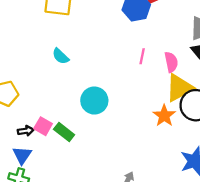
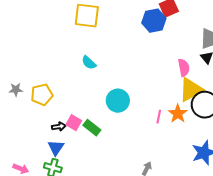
pink line: (142, 56) -> (159, 117), moved

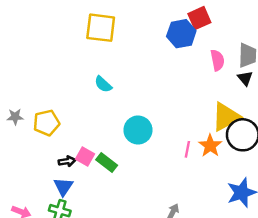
pink semicircle: (184, 68) -> (217, 60), moved

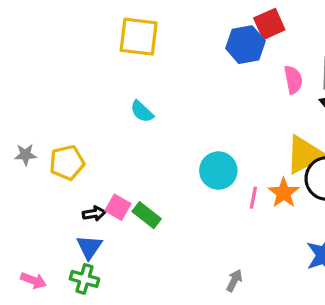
cyan circle: (138, 130) -> (218, 171), moved

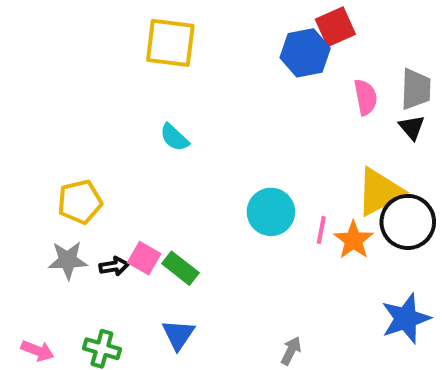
gray star: (25, 155) -> (68, 260), moved, size x1.4
pink line: (253, 198) -> (321, 230), moved
blue triangle: (89, 247) -> (178, 335), moved

